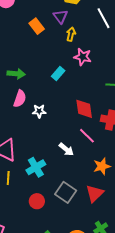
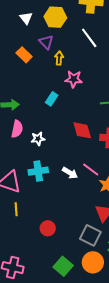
pink line: (87, 136) -> (91, 169), moved
cyan cross: (36, 167) -> (38, 171), moved, turned 30
gray square: (66, 192) -> (90, 235), moved

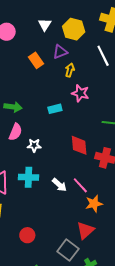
purple triangle: (46, 42) -> (60, 52), turned 42
cyan rectangle: (52, 99) -> (55, 109), turned 32

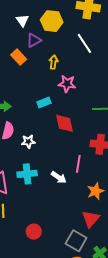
purple triangle: (60, 52) -> (34, 40), moved
red diamond: (79, 145) -> (65, 123), moved
pink line: (80, 185) -> (78, 164), moved, turned 60

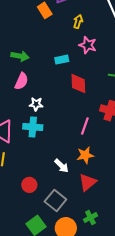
white star: (28, 142) -> (36, 104), moved
white arrow: (59, 177) -> (62, 166), moved
orange star: (96, 191) -> (85, 155), moved
gray square: (76, 241) -> (55, 200), moved

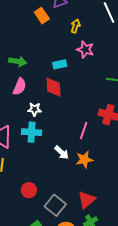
red diamond: (78, 84) -> (54, 87), moved
white arrow: (62, 166) -> (62, 153), moved
red triangle: (88, 182) -> (87, 200), moved

